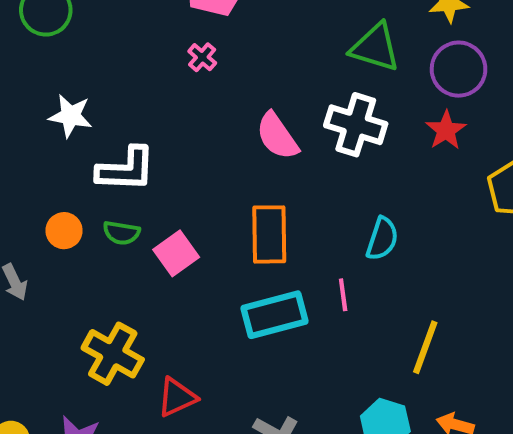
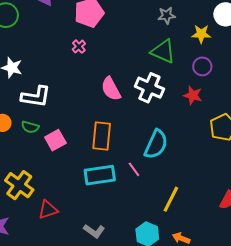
purple circle: (459, 69) -> (202, 66), size x0.7
red star: (446, 130) -> (193, 95), turned -30
cyan semicircle: (382, 239) -> (156, 144), size x1.4
pink line: (343, 295) -> (134, 169), turned -35

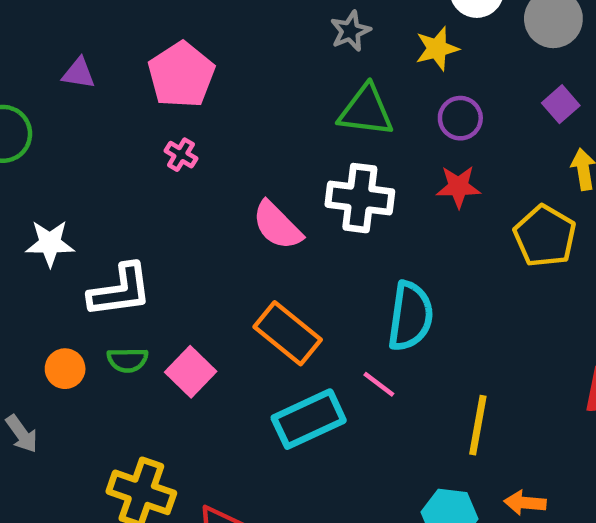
orange rectangle: (102, 136) -> (288, 333), turned -40

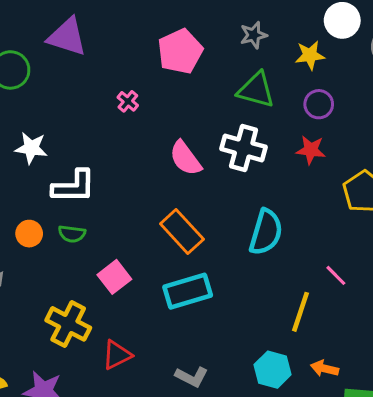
purple triangle: (79, 73) -> (67, 37), size x1.8
pink pentagon: (181, 75) -> (180, 51), moved
pink square: (191, 372) -> (114, 277), moved
pink line: (379, 384) -> (336, 275), moved

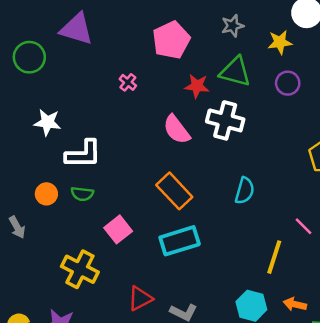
red star: (311, 150) -> (197, 86), moved
cyan semicircle: (266, 232) -> (245, 191), size x0.7
red triangle: (117, 355) -> (140, 298), moved

